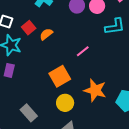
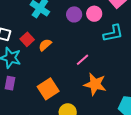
orange square: (60, 76) -> (48, 89), moved
orange star: (95, 90) -> (95, 84), moved

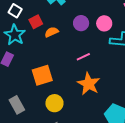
purple circle: (74, 14) -> (81, 23), moved
pink circle: (94, 14) -> (104, 23), moved

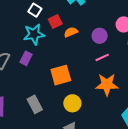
purple circle: (81, 23) -> (100, 36), moved
cyan star: (15, 35) -> (34, 34), turned 30
orange star: (89, 84) -> (107, 85), turned -30

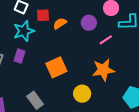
red square: (55, 22) -> (43, 15), turned 32
pink line: (102, 57) -> (106, 40), moved
yellow circle: (72, 103) -> (82, 94), moved

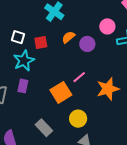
orange semicircle: (60, 23) -> (68, 37), moved
pink line: (106, 40) -> (79, 77), moved
yellow circle: (82, 94) -> (78, 119), moved

